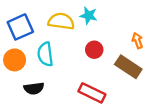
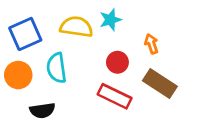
cyan star: (89, 16) -> (110, 20), turned -30
orange arrow: (137, 41) -> (151, 44), moved
red rectangle: (92, 93) -> (115, 96), moved

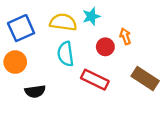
red circle: (117, 62) -> (105, 47), moved
cyan semicircle: (57, 68) -> (66, 54), moved
brown rectangle: (160, 84) -> (145, 78), moved

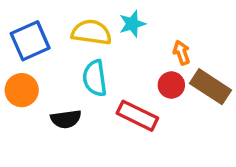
red circle: (105, 47) -> (171, 85), moved
brown rectangle: (145, 78) -> (210, 87), moved
black semicircle: (35, 91) -> (66, 119), moved

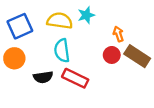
red rectangle: (137, 116) -> (75, 78), moved

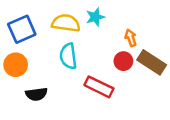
black semicircle: (43, 77) -> (36, 94), moved
red rectangle: (75, 78) -> (99, 87), moved

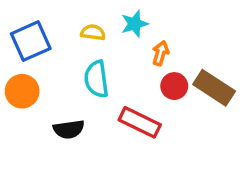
yellow semicircle: (66, 23) -> (93, 32), size x0.6
orange arrow: (131, 38) -> (160, 53), moved, turned 35
black semicircle: (36, 94) -> (69, 129), moved

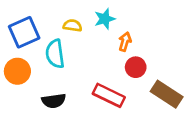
cyan semicircle: (96, 79) -> (55, 54), moved
brown rectangle: (214, 88) -> (167, 94), moved

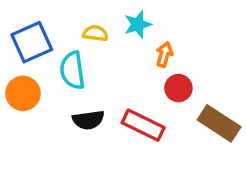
black semicircle: (54, 101) -> (88, 120), moved

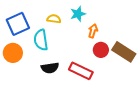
brown rectangle: (219, 123) -> (124, 52), moved

